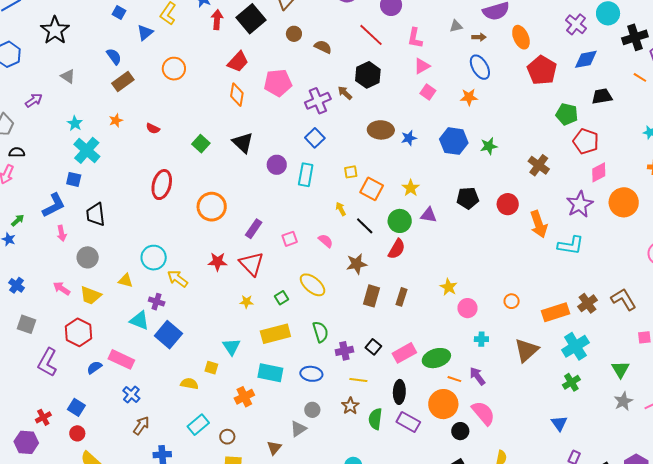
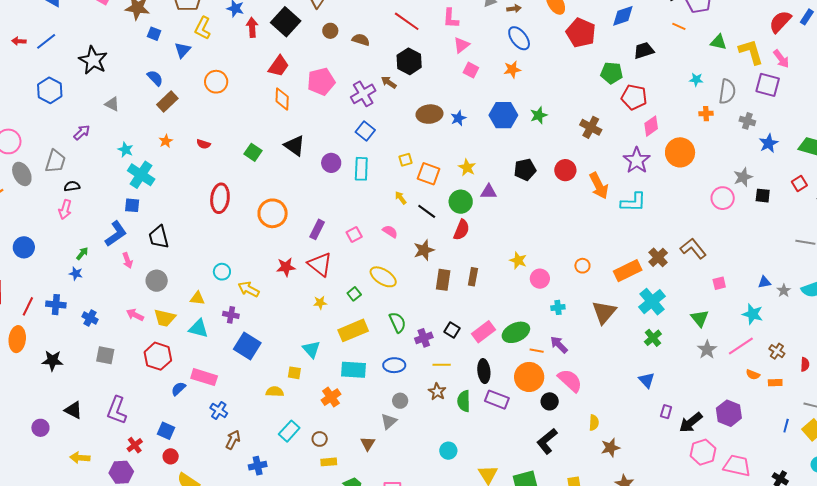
cyan circle: (154, 258) -> (222, 272), size x0.7
cyan triangle: (139, 321) -> (198, 328), moved
purple L-shape: (47, 362) -> (117, 410), moved

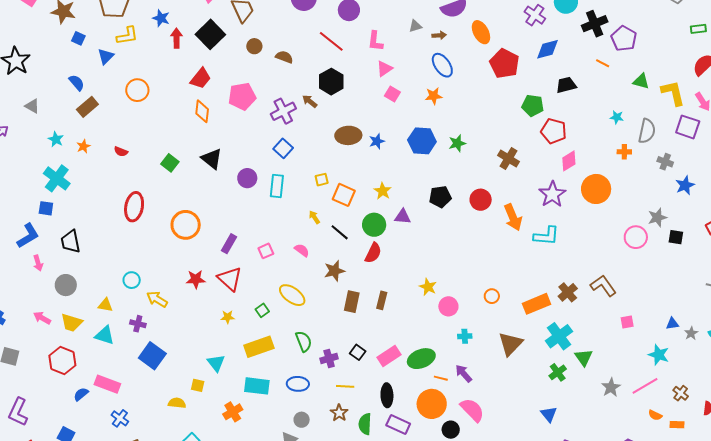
yellow L-shape: (203, 28) -> (127, 36), turned -130
cyan star: (126, 150) -> (56, 139), moved
green triangle: (700, 318) -> (584, 357), moved

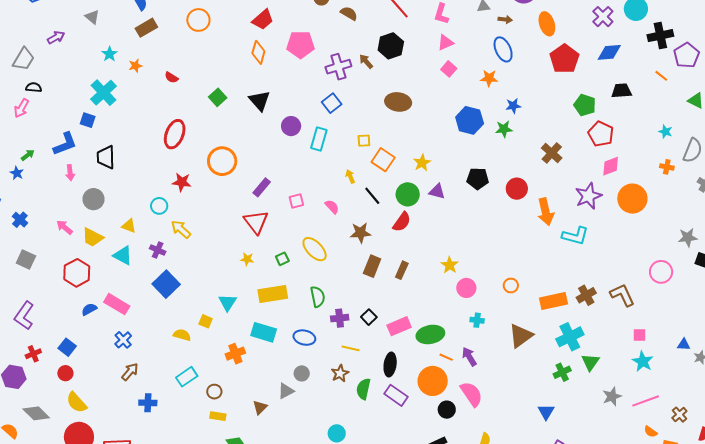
blue star: (377, 141) -> (513, 106), moved
pink circle: (636, 237) -> (661, 272), moved
red star: (196, 279) -> (182, 182), moved
cyan star: (659, 355) -> (643, 361), moved

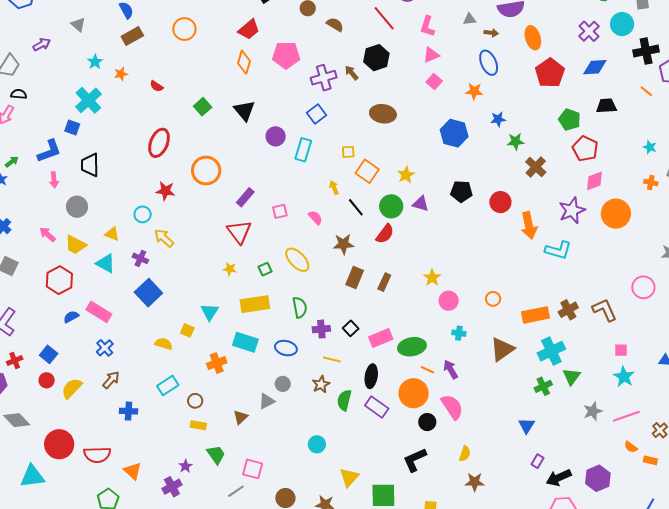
green star: (504, 129) -> (516, 141), moved
yellow semicircle: (77, 402) -> (72, 388), moved, turned 85

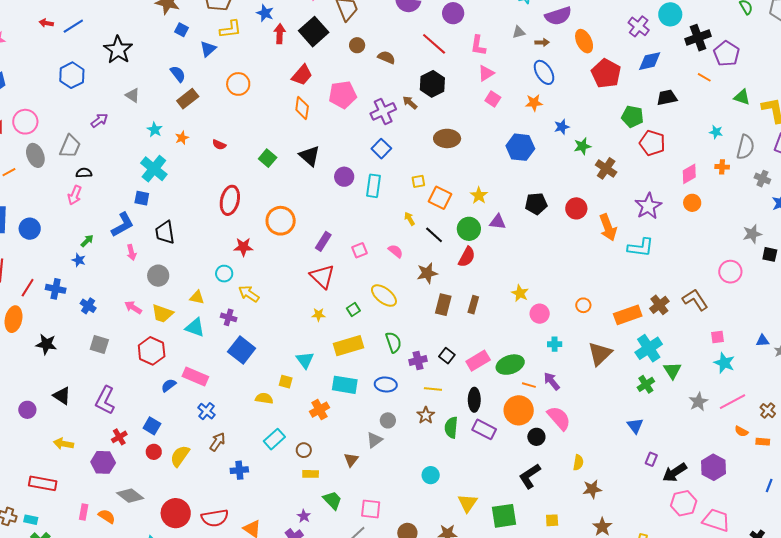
pink diamond: (595, 181) -> (689, 174), moved
orange circle: (616, 214) -> (692, 203), size x0.6

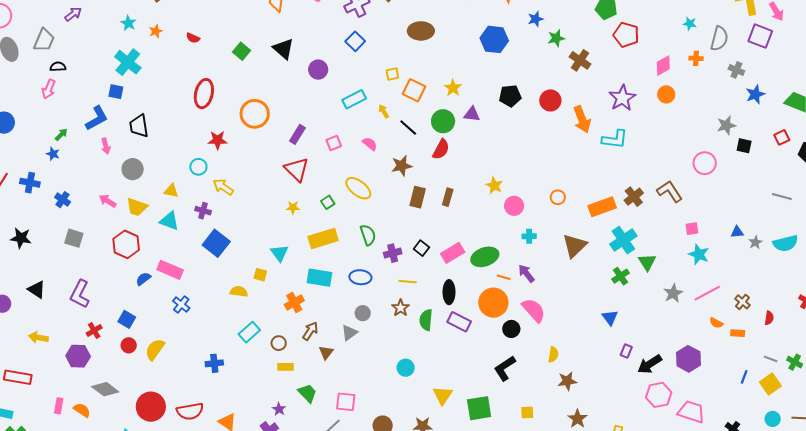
cyan rectangle: (373, 186) -> (354, 99), moved, turned 55
brown arrow: (217, 442) -> (310, 331), moved

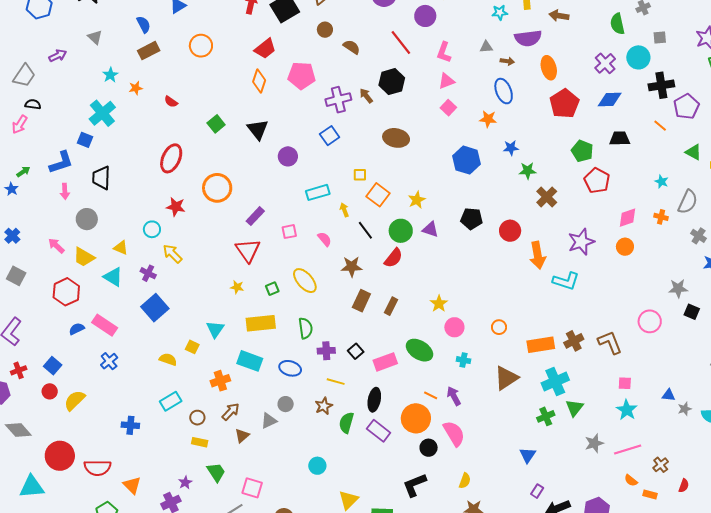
green ellipse: (485, 257) -> (419, 350), moved, turned 40

